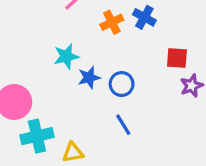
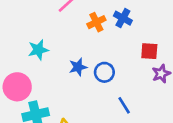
cyan star: (66, 56) -> (38, 50), moved
blue line: (123, 125) -> (124, 105), moved

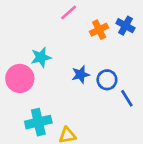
pink circle: (17, 87) -> (20, 78), moved
blue line: (124, 105) -> (127, 98), moved

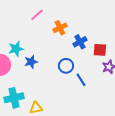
blue cross: (125, 26) -> (80, 42), moved, turned 32
blue star: (81, 74) -> (31, 62), moved

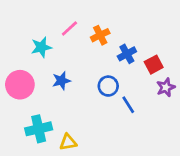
pink line: (37, 15) -> (69, 28), moved
cyan star: (16, 49) -> (41, 47), moved
red square: (100, 50) -> (154, 65), turned -32

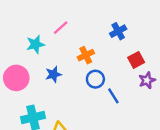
orange cross: (100, 35) -> (86, 55), moved
blue cross: (127, 54) -> (118, 31), moved

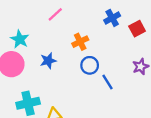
cyan star: (35, 44) -> (20, 39), moved, turned -30
red square: (136, 60) -> (137, 29), moved

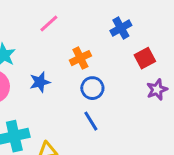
red square: (137, 29) -> (145, 58), moved
blue line: (107, 82) -> (91, 121), moved

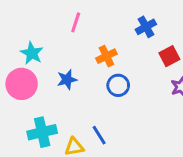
pink line: (49, 24) -> (76, 22), turned -30
blue line: (91, 121) -> (99, 135), moved

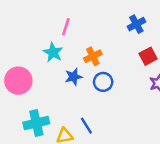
blue cross: (146, 27) -> (136, 24), moved
cyan star: (32, 53) -> (53, 52), moved
blue star: (67, 80) -> (74, 77), moved

